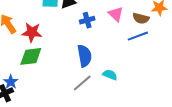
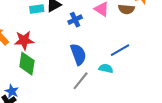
blue line: (138, 36) -> (120, 50), moved
green diamond: (31, 56) -> (27, 64), turned -65

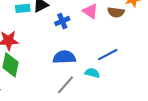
blue semicircle: (78, 54) -> (64, 57), turned -75

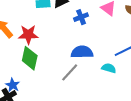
gray line: (66, 85) -> (70, 72), moved

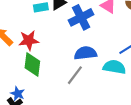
blue cross: (81, 17) -> (81, 17), size x1.6
cyan semicircle: (109, 68) -> (114, 67), size x1.5

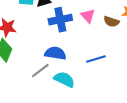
cyan semicircle: (114, 67) -> (64, 79), moved

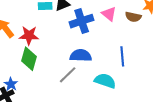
blue line: (96, 59) -> (122, 56), turned -72
cyan semicircle: (64, 79) -> (105, 81), moved

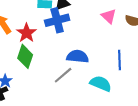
blue cross: (82, 21) -> (57, 20), moved
red star: (29, 35) -> (27, 33), turned 30

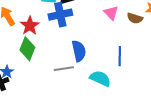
blue semicircle: (78, 56) -> (79, 51), turned 70
gray line: (63, 75) -> (64, 69), turned 30

